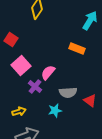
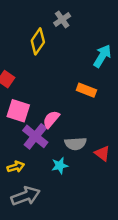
pink square: (21, 65) -> (18, 111), turned -30
purple cross: (35, 86) -> (35, 136), size x1.5

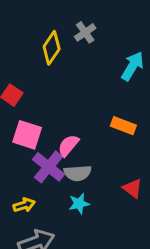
gray cross: (62, 19) -> (85, 32), moved
orange rectangle: (86, 90) -> (123, 126), moved
gray semicircle: (75, 144) -> (78, 173), moved

